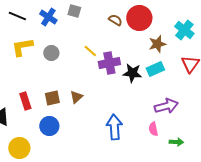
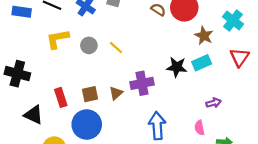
brown star: (157, 44) -> (204, 36), turned -30
yellow line: (90, 51) -> (116, 48), moved
purple cross: (109, 63) -> (142, 83), moved
purple arrow: (166, 106) -> (214, 103), size x0.6
blue circle: (49, 126) -> (87, 125), size x1.4

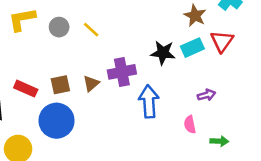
red triangle: (240, 57) -> (222, 41), moved
red rectangle: (61, 97) -> (26, 89), turned -48
blue arrow: (157, 126) -> (149, 101), moved

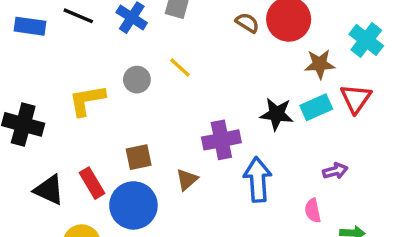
brown star: (195, 16) -> (320, 64), turned -30
yellow L-shape: (22, 19) -> (87, 100), moved
yellow line: (91, 30) -> (180, 68), moved
brown triangle: (91, 83) -> (187, 180), moved
red rectangle: (26, 89) -> (92, 183), moved, turned 35

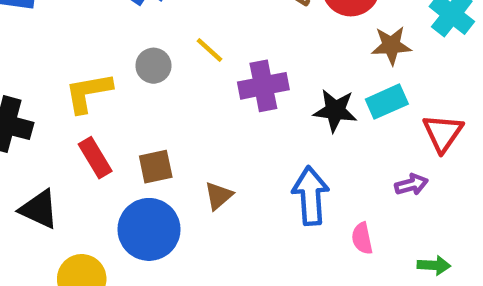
red triangle: (356, 99) -> (443, 133), moved
purple cross: (221, 140) -> (263, 86), moved
red rectangle: (92, 183) -> (95, 158), moved
pink semicircle: (313, 211) -> (362, 238), moved

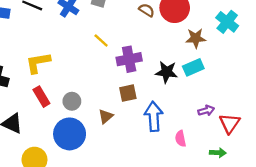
gray circle: (153, 66) -> (72, 101), moved
red triangle: (443, 133) -> (230, 123), moved
brown square: (156, 167) -> (128, 93), moved

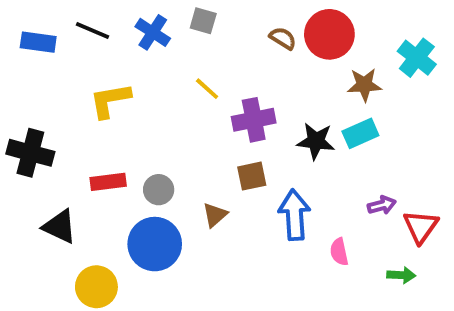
yellow L-shape: (38, 63) -> (110, 100), moved
red rectangle: (41, 97) -> (108, 182), turned -66

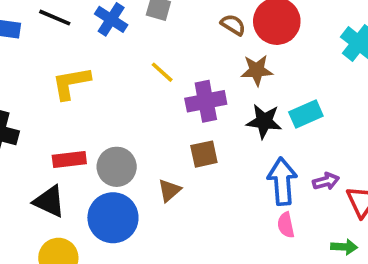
brown star: (364, 85) -> (257, 70), moved
gray circle: (159, 190) -> (117, 167), size x1.4
blue arrow: (294, 215) -> (282, 181), moved
black triangle: (60, 227) -> (49, 201), moved

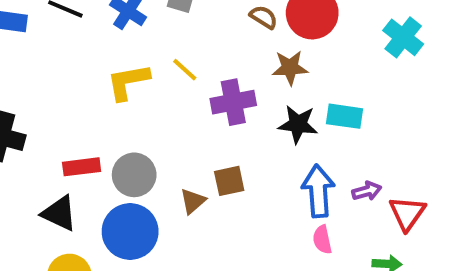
yellow L-shape: (71, 83) -> (128, 82), moved
cyan rectangle: (306, 114) -> (345, 116), turned 32
brown square: (204, 154) -> (229, 181), moved

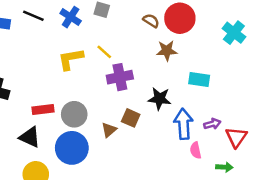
purple cross: (233, 102) -> (120, 77), moved
black star: (298, 124) -> (159, 99), moved
brown square: (229, 181) -> (131, 118), turned 36
pink semicircle: (322, 240) -> (195, 150), moved

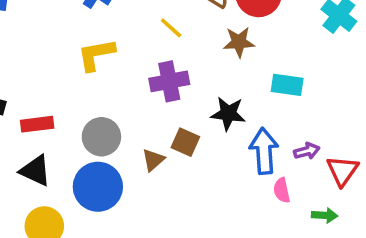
yellow line: (104, 52) -> (171, 28), moved
red rectangle: (43, 109) -> (37, 124), moved

